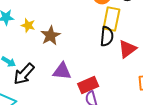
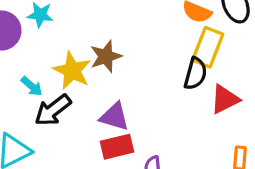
yellow star: (28, 25) -> (72, 71), moved, size x1.6
red rectangle: (88, 85) -> (117, 147), moved

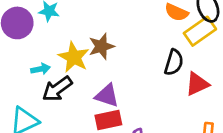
yellow rectangle: (208, 47) -> (200, 31), moved, turned 32
cyan arrow: (32, 86) -> (41, 69), turned -54

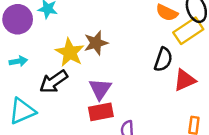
cyan arrow: (41, 69) -> (18, 61), moved
purple triangle: (107, 96) -> (100, 89), turned 45

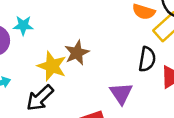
purple triangle: (100, 89) -> (121, 93), moved

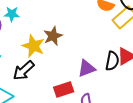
black semicircle: (147, 59) -> (112, 61), moved
purple triangle: (121, 93) -> (87, 68), turned 42

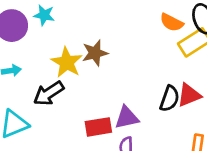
purple triangle: (87, 68) -> (127, 118), moved

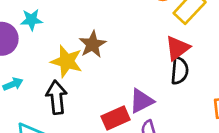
black arrow: (49, 93) -> (57, 97), turned 132
red triangle: (189, 95) -> (177, 48), moved

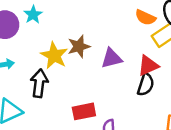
cyan star: (31, 20) -> (33, 15), turned 30
purple triangle: (141, 101) -> (112, 58), moved

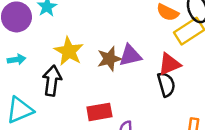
brown star: (79, 46) -> (109, 59), moved
black semicircle: (146, 85) -> (166, 84), turned -35

